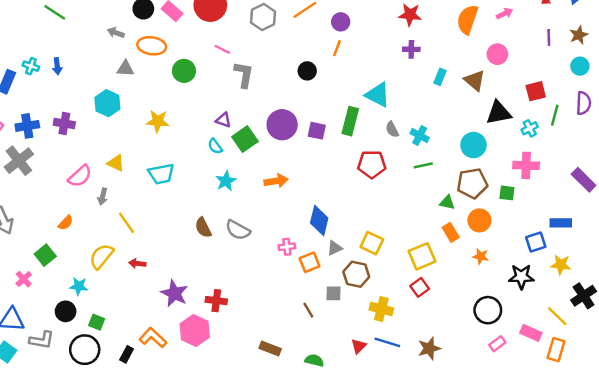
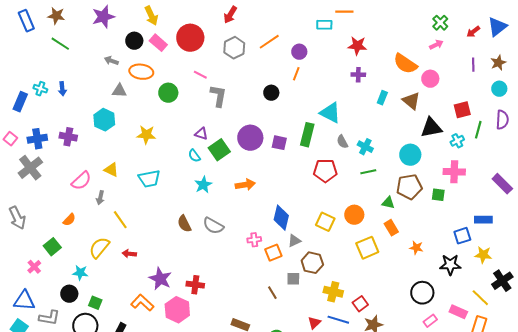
orange semicircle: (467, 19) -> (405, 64), moved, turned -75
orange circle: (479, 220) -> (354, 215), moved
yellow square: (372, 243) -> (325, 222), moved
red square: (420, 287) -> (360, 304), moved
orange L-shape: (153, 338) -> (142, 303), moved

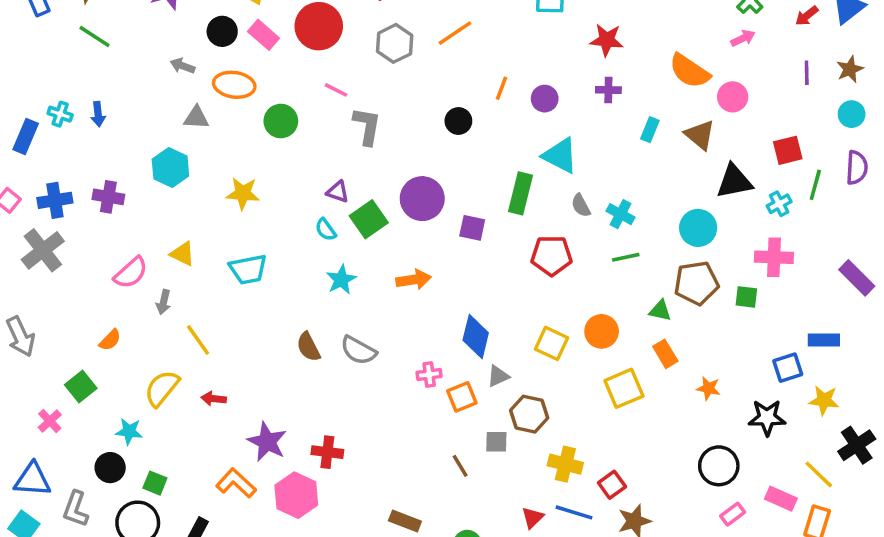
purple circle: (299, 52) -> (545, 99), moved
purple square: (279, 143) -> (472, 228), moved
gray L-shape: (49, 318) -> (76, 509), turned 100

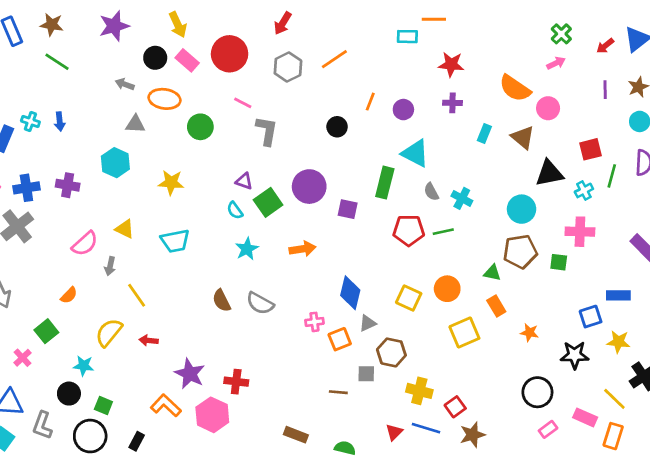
green line: (626, 257) -> (443, 232), moved
brown line: (460, 466) -> (338, 392), turned -54

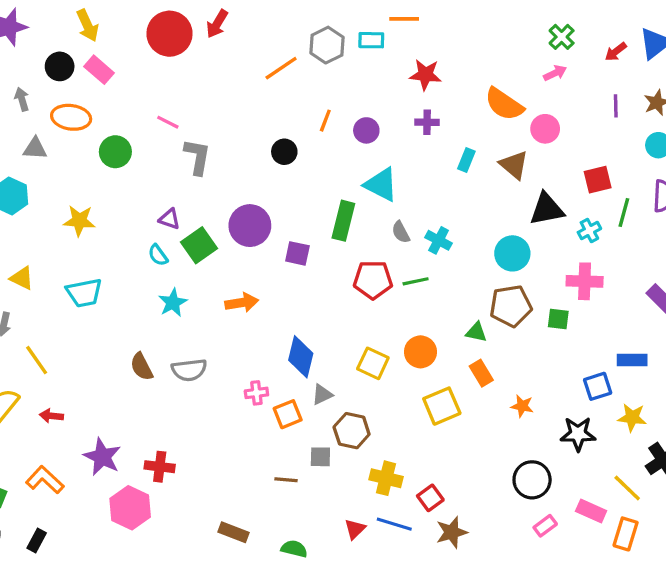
red circle: (230, 54) -> (170, 34), moved
gray hexagon: (288, 67) -> (327, 45), moved
gray arrow: (125, 84) -> (22, 99), turned 54
gray semicircle: (260, 303) -> (189, 370), turned -36
orange L-shape: (166, 405) -> (45, 480), moved

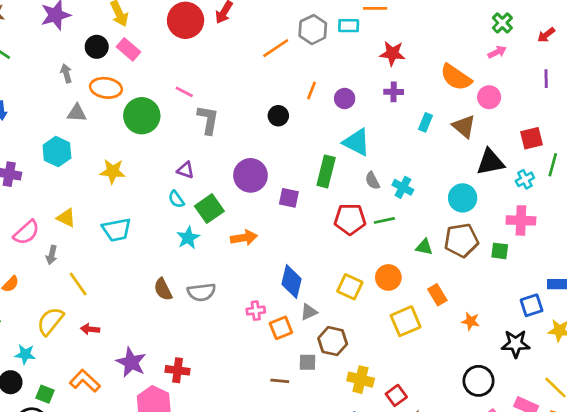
green circle: (115, 152) -> (142, 116), size x1.4
green square: (199, 245) -> (209, 209), moved
green triangle: (476, 332) -> (424, 247), moved

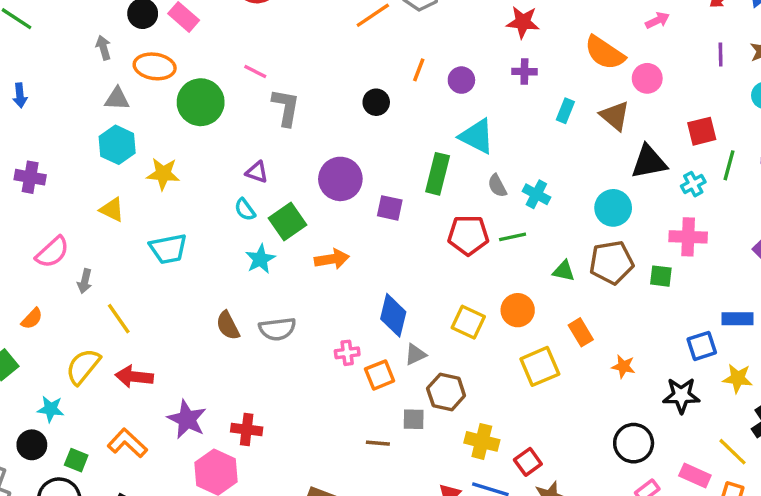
cyan hexagon: (57, 152) -> (117, 145), moved
yellow triangle: (66, 218) -> (112, 210), moved
red arrow: (90, 329) -> (134, 377), size x1.5

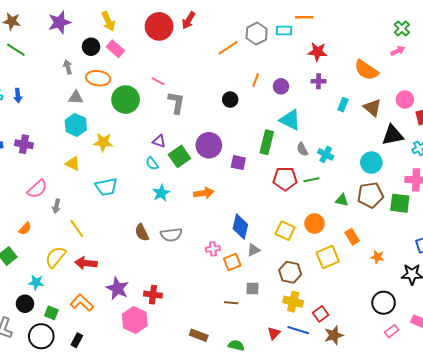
pink circle: (647, 78) -> (405, 100), moved
green square: (288, 222) -> (179, 156), moved
green square: (661, 276) -> (400, 203), size x1.5
brown hexagon: (446, 392) -> (290, 272), moved

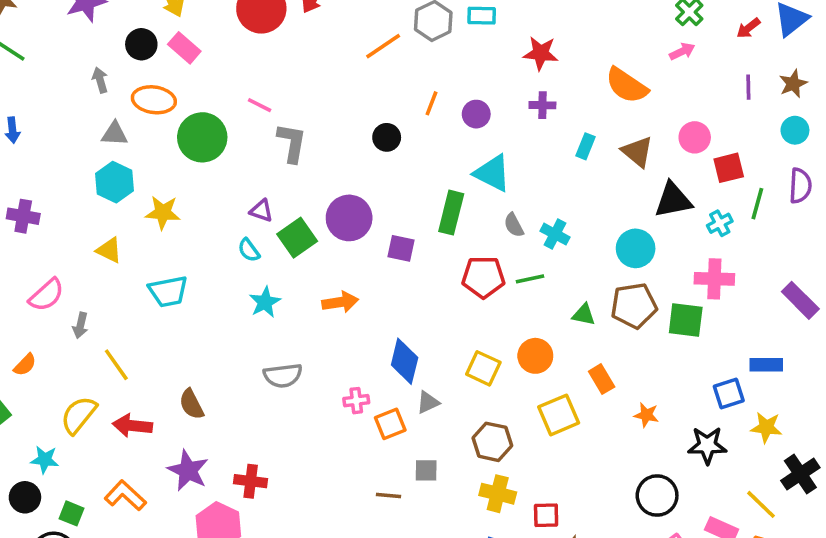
brown semicircle: (142, 233) -> (191, 404), moved
red square: (321, 314) -> (546, 515), turned 35

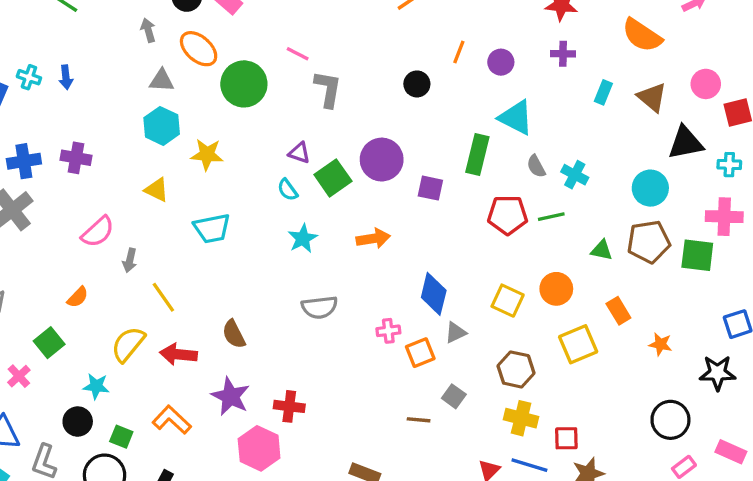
orange ellipse: (154, 100) -> (199, 49), turned 33
cyan cross: (720, 223) -> (729, 165), turned 30
gray square: (426, 470) -> (454, 396), turned 35

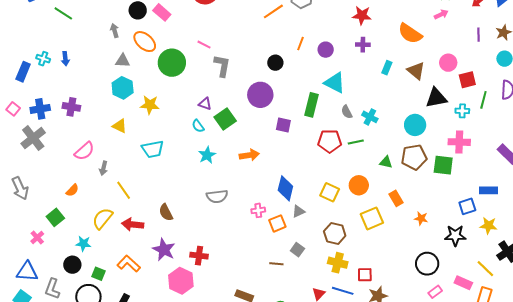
purple circle: (382, 160) -> (260, 95), moved

